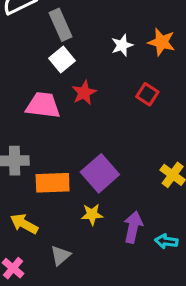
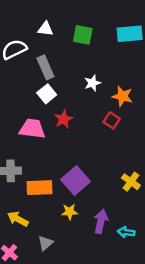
orange star: (162, 42) -> (122, 96), moved

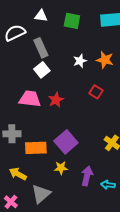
orange star: (122, 96) -> (105, 60), moved
red star: (64, 119) -> (56, 100), moved
gray triangle: (45, 243) -> (41, 194), size x1.5

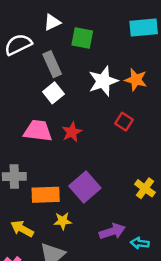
white triangle: (41, 16) -> (52, 22), turned -32
green square: (72, 21) -> (82, 38), moved
white star: (80, 61) -> (103, 81), size x1.6
yellow star: (61, 168) -> (63, 221), moved
purple arrow: (87, 176) -> (112, 231), turned 60

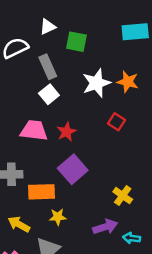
purple square: (85, 187) -> (73, 169), moved
yellow cross: (145, 188) -> (123, 196), moved

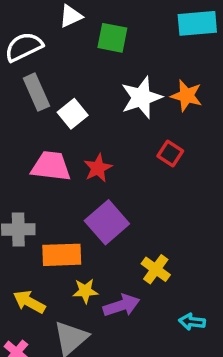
gray rectangle: (48, 67) -> (36, 92), moved
yellow cross: (123, 196) -> (156, 269), moved
purple arrow: (105, 227) -> (121, 305), moved

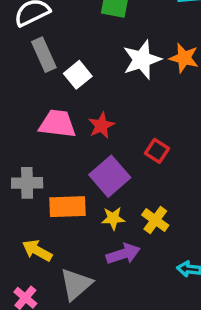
red square: (170, 154) -> (157, 151), moved
yellow star: (85, 291) -> (113, 218), moved

